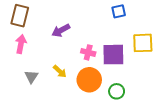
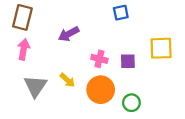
blue square: (119, 11) -> (121, 13), moved
purple square: (113, 55) -> (128, 61), size x0.6
gray triangle: (31, 77) -> (35, 86), size x1.5

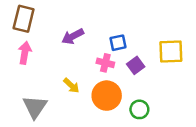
blue square: (121, 13) -> (118, 43), moved
purple square: (128, 61) -> (136, 65), turned -35
gray triangle: (35, 86) -> (35, 107), moved

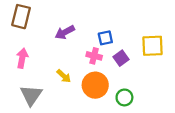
pink arrow: (25, 53) -> (22, 58), moved

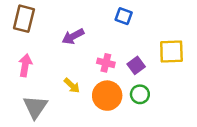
blue square: (105, 38) -> (124, 16), moved, turned 32
green circle: (124, 97) -> (140, 94), moved

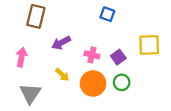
brown rectangle: (24, 19) -> (36, 16), moved
purple arrow: (73, 36) -> (61, 43), moved

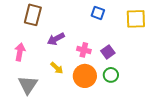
yellow square: (149, 45) -> (136, 19), moved

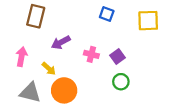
yellow arrow: (57, 68) -> (49, 69), moved
orange circle: (85, 76) -> (64, 90), moved
gray triangle: (28, 85) -> (30, 93), turned -50

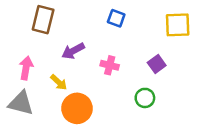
blue square: (107, 14) -> (116, 18), moved
purple square: (118, 57) -> (157, 64), moved
gray triangle: (30, 93) -> (21, 103), moved

